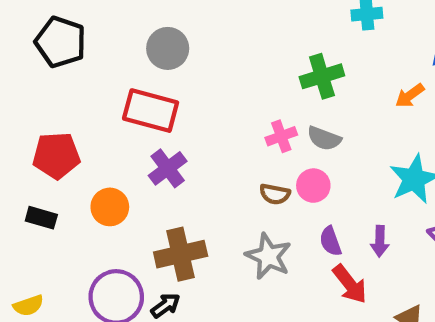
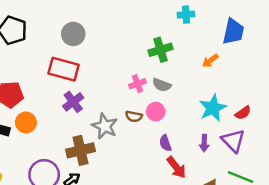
orange circle: (110, 207) -> (26, 122), moved
purple arrow: (380, 241) -> (204, 143), moved
gray star: (268, 256) -> (105, 126), moved

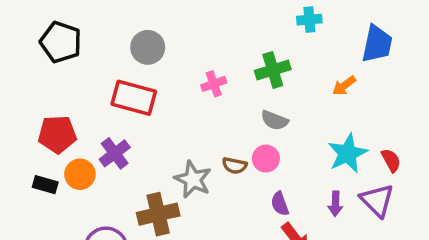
pink cross: (137, 84) -> (214, 84), moved
purple cross: (73, 102) -> (115, 153), moved
red semicircle: (243, 113) -> (391, 160), turned -84

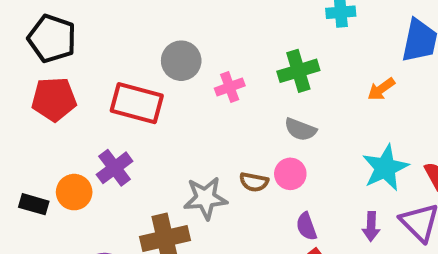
gray circle: (148, 47) -> (181, 61), moved
red pentagon: (57, 134) -> (54, 99), moved
gray star: (193, 179) -> (205, 198), turned -30

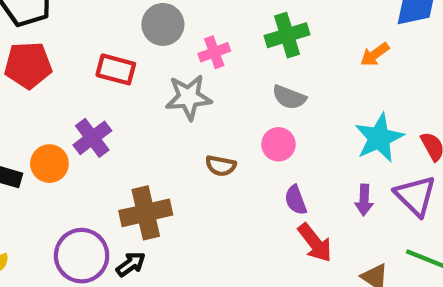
red rectangle: (137, 103) -> (116, 69), size x0.7
brown semicircle: (254, 182) -> (221, 166), moved
gray star: (205, 198) -> (189, 97), moved

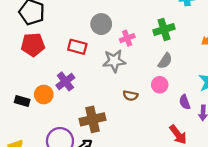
gray semicircle: (289, 97) -> (165, 61), turned -77
purple semicircle: (296, 200) -> (185, 102), moved

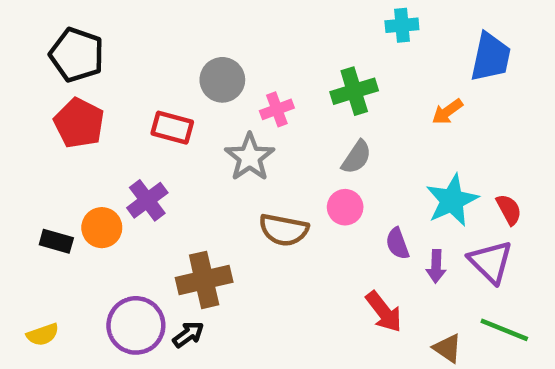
red pentagon: (33, 45) -> (79, 123), turned 30
gray star: (114, 61) -> (250, 157), turned -30
brown semicircle: (130, 96) -> (284, 230), size x1.5

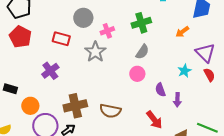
cyan star: (452, 200) -> (184, 71), size x0.6
orange circle: (102, 228) -> (30, 106), moved
brown semicircle: (284, 230) -> (110, 111), moved
purple triangle: (491, 262) -> (205, 53), moved

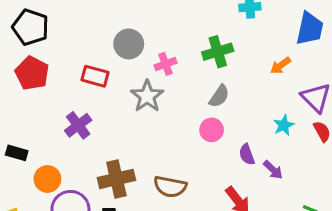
purple arrow: (177, 100) -> (273, 170), turned -48

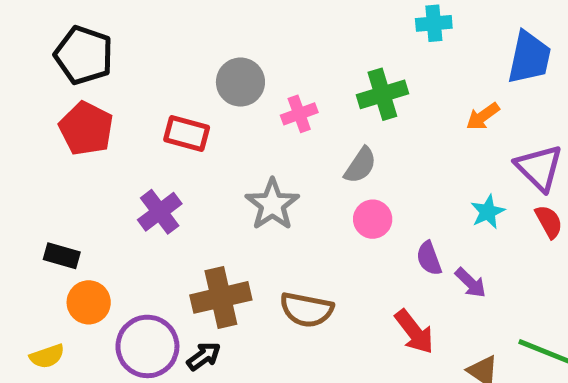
gray star: (147, 96) -> (272, 204), moved
gray semicircle: (219, 96) -> (360, 165), moved
orange circle: (47, 179) -> (89, 302), moved

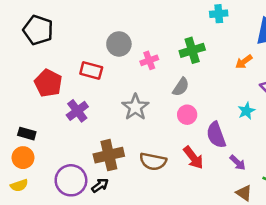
red pentagon: (86, 129) -> (48, 83), moved
purple semicircle: (429, 258) -> (216, 135), size x1.5
purple arrow: (471, 283) -> (238, 163), moved
orange circle: (89, 302) -> (23, 158), moved
red arrow: (414, 332) -> (193, 158), moved

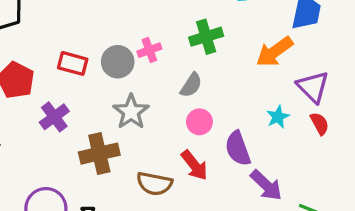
gray circle: (119, 44) -> (118, 62), moved
orange arrow: (244, 62) -> (275, 52), size x1.6
brown cross: (109, 155) -> (99, 154), moved
red arrow: (193, 158) -> (194, 165), moved
purple arrow: (238, 163) -> (266, 185), size x1.5

